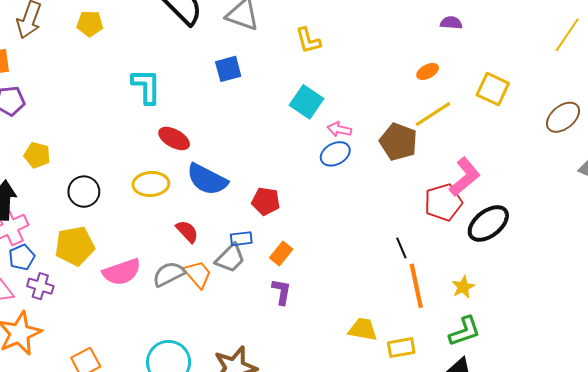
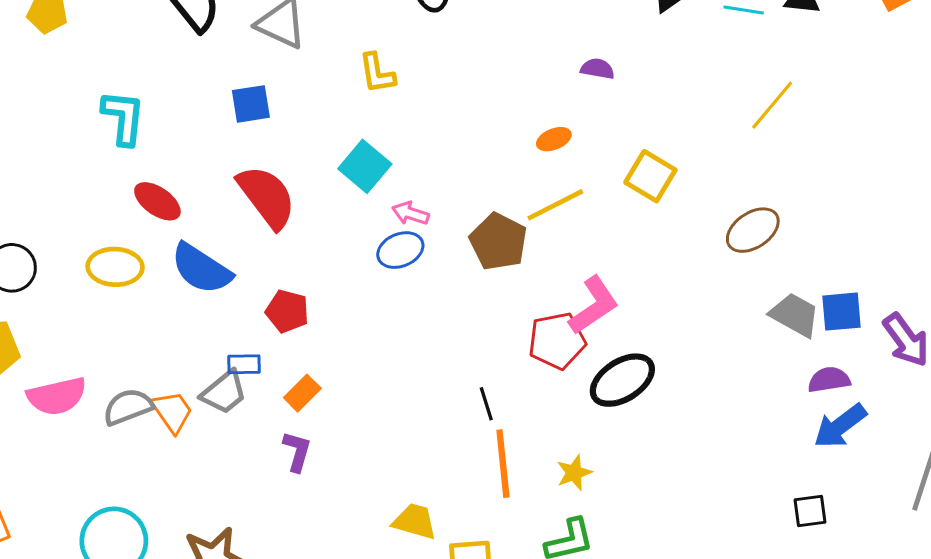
red semicircle: (187, 232) -> (267, 197), moved, size x1.8

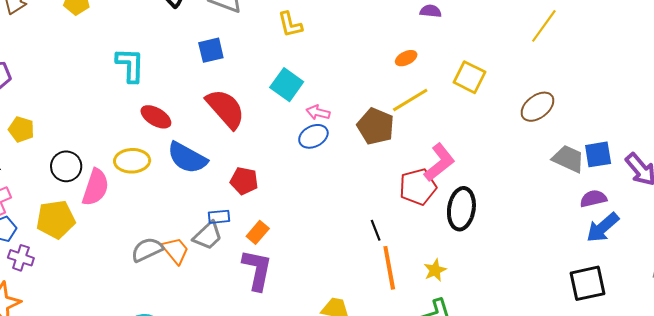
black ellipse: (622, 380) -> (461, 209), turned -45
pink semicircle: (57, 396) -> (95, 187), moved, turned -54
purple L-shape: (297, 451) -> (257, 270), size x1.6
black square: (810, 511) -> (588, 283), size x1.6

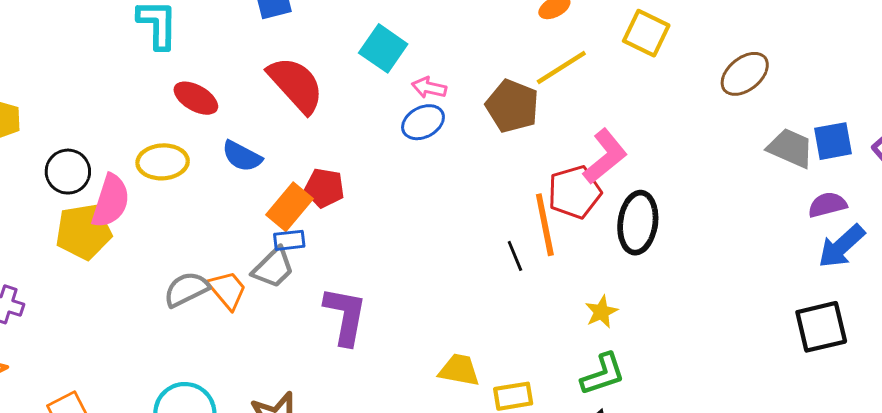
blue semicircle: (187, 158) -> (242, 156), size x0.7
yellow pentagon: (56, 219) -> (84, 232), moved
orange rectangle: (258, 232) -> (290, 207), moved, size x1.4
orange line: (389, 268) -> (545, 225), moved

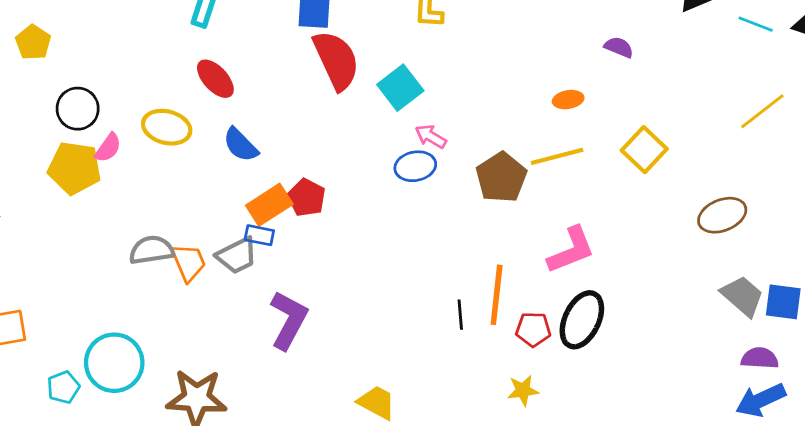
red semicircle: (296, 85) -> (336, 60), moved
red pentagon: (574, 192) -> (533, 329), moved, size x0.7
pink semicircle: (111, 201) -> (108, 148), size x0.6

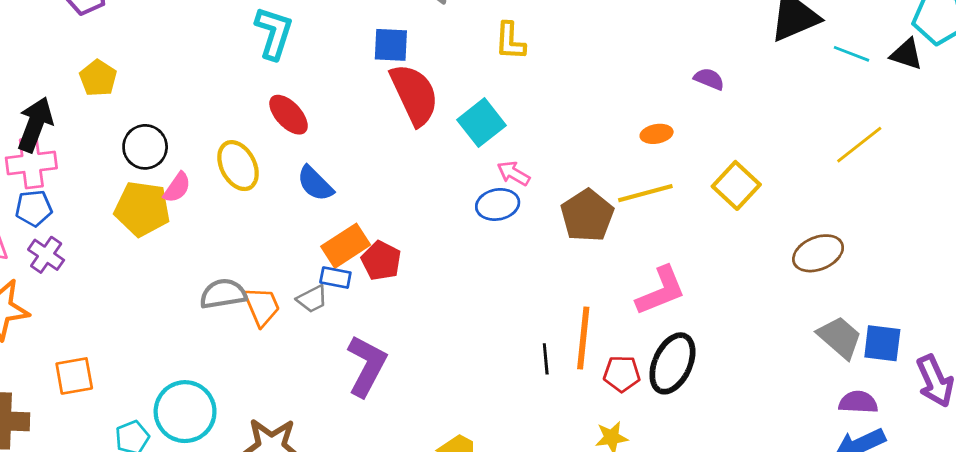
yellow ellipse: (167, 127) -> (238, 166), turned 48
red pentagon: (306, 198) -> (381, 261), moved
gray trapezoid: (237, 256) -> (312, 299), size x0.7

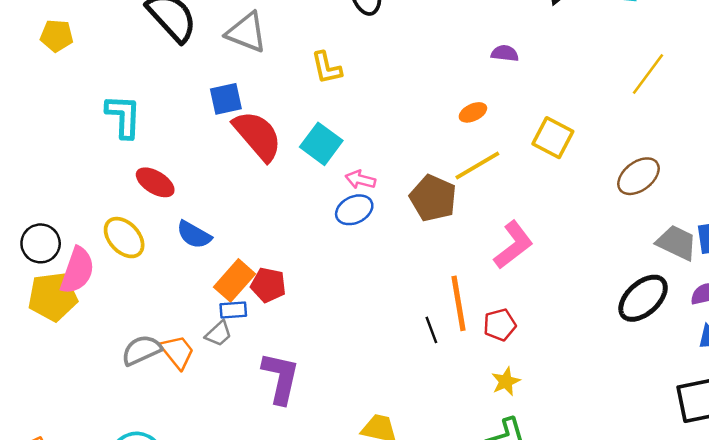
pink semicircle: (177, 188) -> (77, 271), size x1.6
black ellipse: (672, 363) -> (643, 298), moved, turned 38

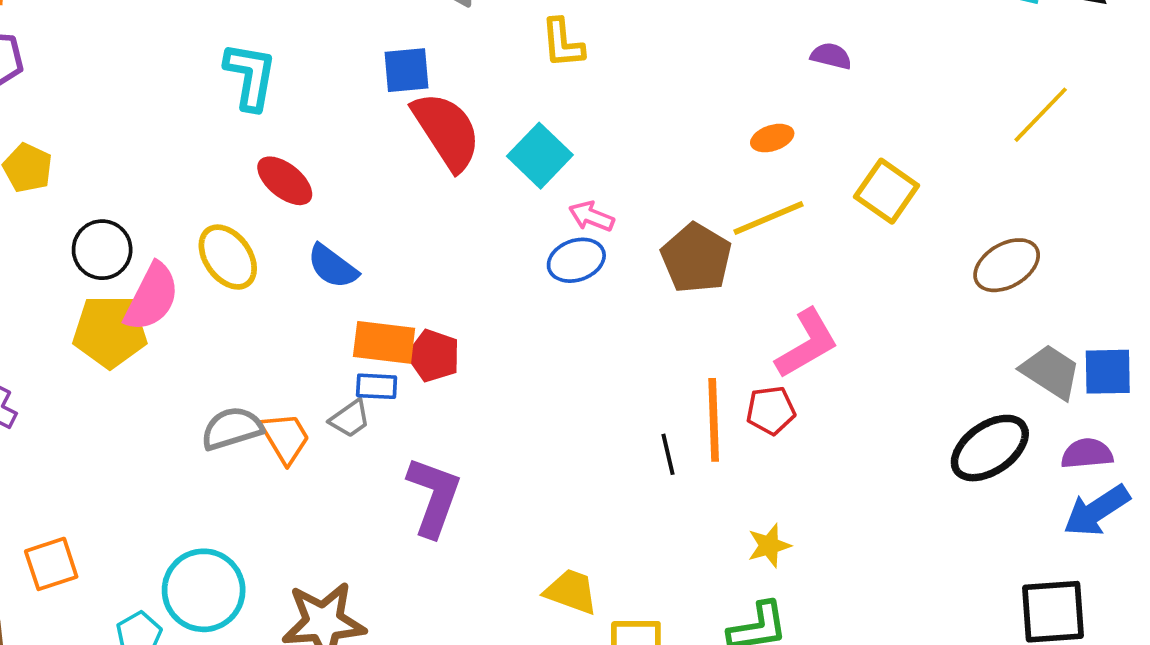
orange rectangle: (234, 280) -> (384, 342), turned 48
red pentagon: (500, 325) -> (771, 410), moved

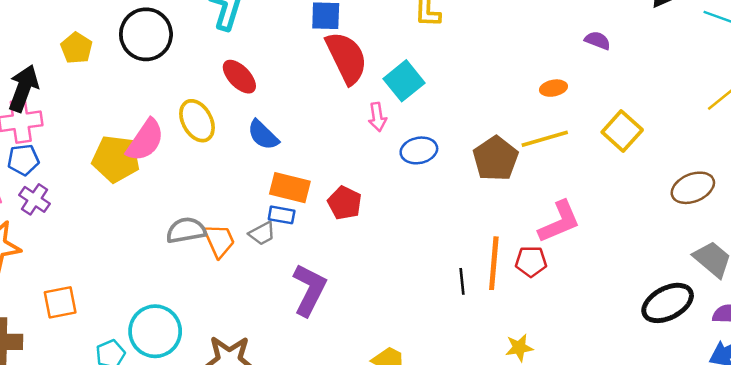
pink arrow: (591, 216) -> (377, 117), moved, turned -128
black circle: (102, 250) -> (146, 34), moved, size x1.4
red pentagon: (434, 356) -> (345, 203), moved

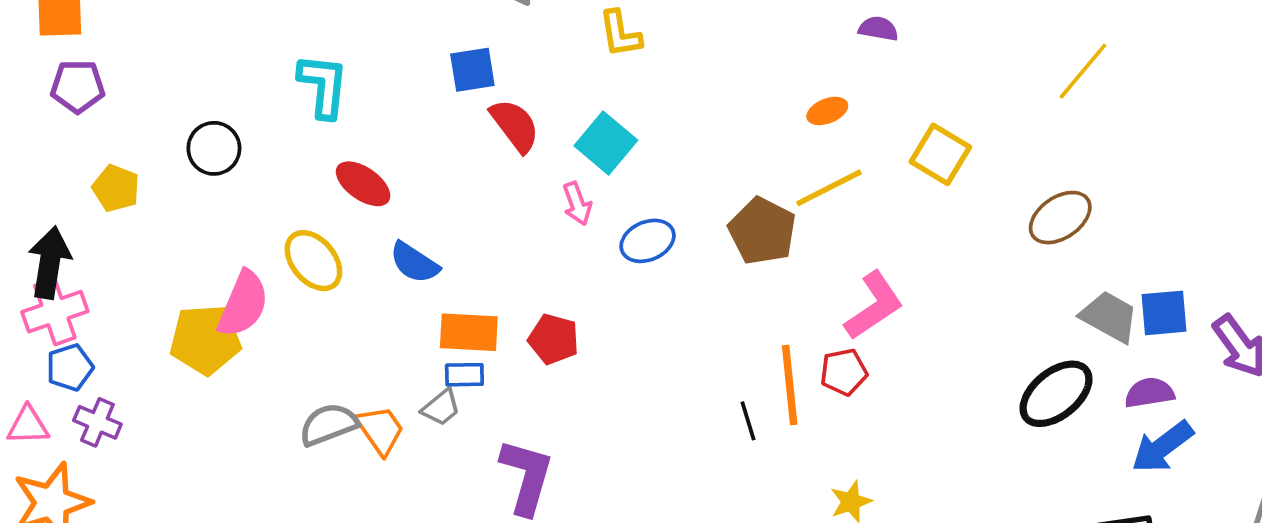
black circle: (146, 34) -> (214, 148), size x0.7
red semicircle: (346, 58) -> (515, 126), size x0.7

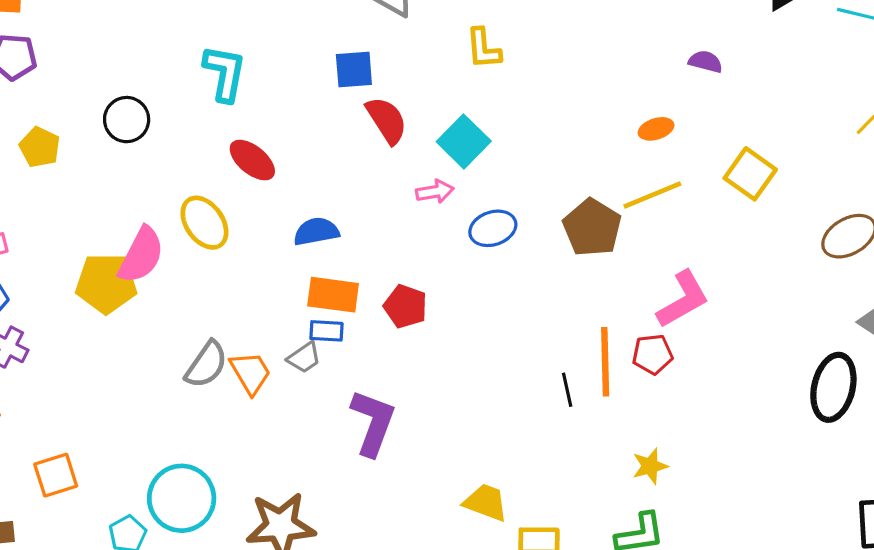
pink arrow: (577, 204) -> (435, 192), turned -84
blue semicircle: (414, 263) -> (316, 232), moved, turned 132
black ellipse: (1056, 394) -> (833, 387), turned -42
gray semicircle: (329, 424) -> (206, 365), turned 141

